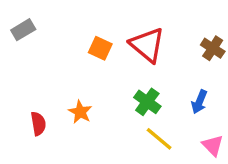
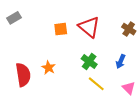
orange square: (100, 48) -> (61, 29), turned -32
red semicircle: (38, 124) -> (23, 75), size x1.6

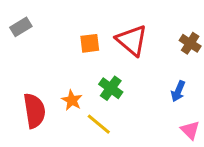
green cross: (89, 62) -> (111, 88), moved
yellow line: (96, 84) -> (99, 124), moved

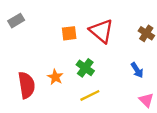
blue arrow: (178, 91) -> (137, 70), turned -56
yellow line: (99, 124) -> (90, 95), moved, turned -66

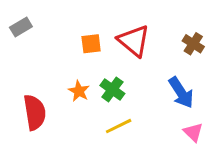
blue arrow: (137, 70) -> (181, 93), size x1.5
orange star: (55, 77) -> (79, 91), moved

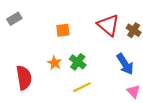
red triangle: (134, 41) -> (108, 25), moved

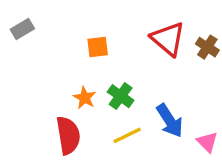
blue arrow: (125, 64) -> (170, 121), moved
red semicircle: (24, 78) -> (68, 135), moved

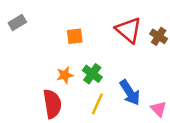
orange star: (85, 98) -> (65, 75), turned 30
yellow line: (127, 135) -> (97, 104), turned -40

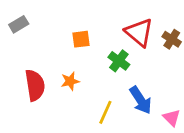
green cross: (92, 74) -> (119, 61), moved
red semicircle: (52, 104) -> (35, 85), moved

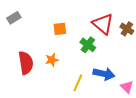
blue arrow: (141, 100) -> (104, 74), turned -45

